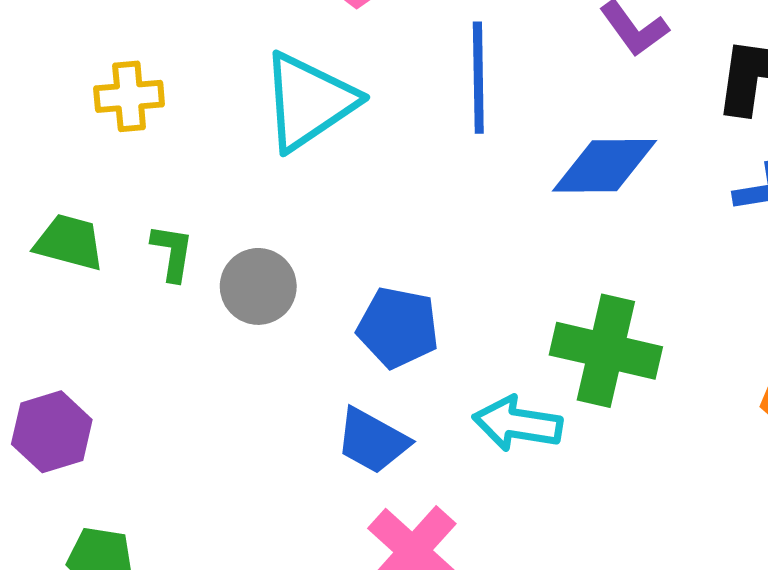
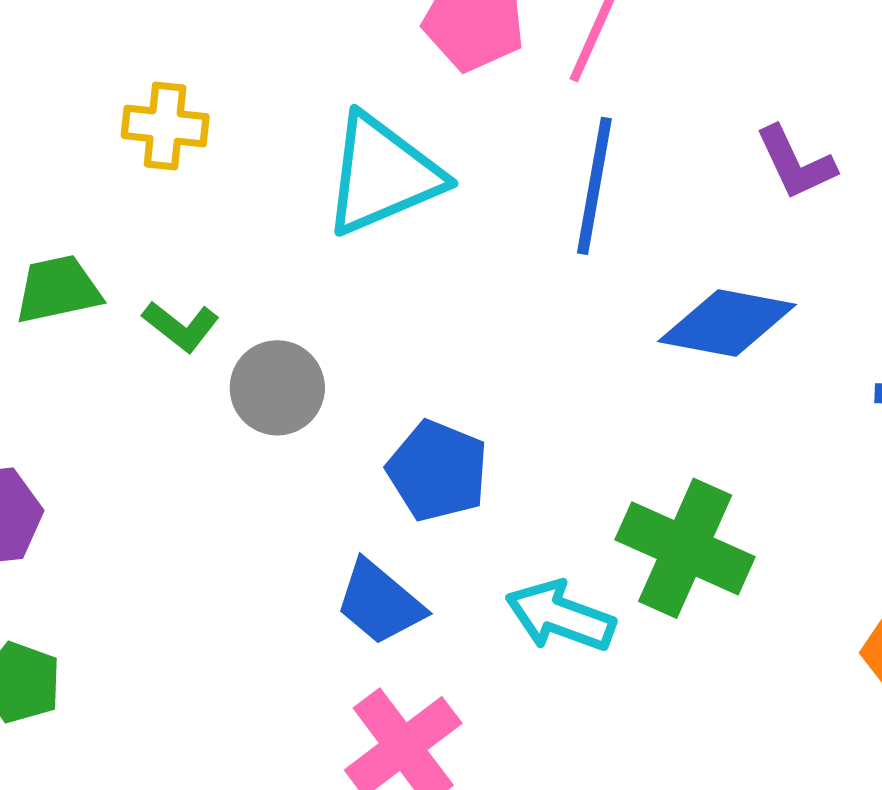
green trapezoid: (69, 242) -> (58, 289), turned -38
green L-shape: (172, 252) -> (181, 326), turned 108

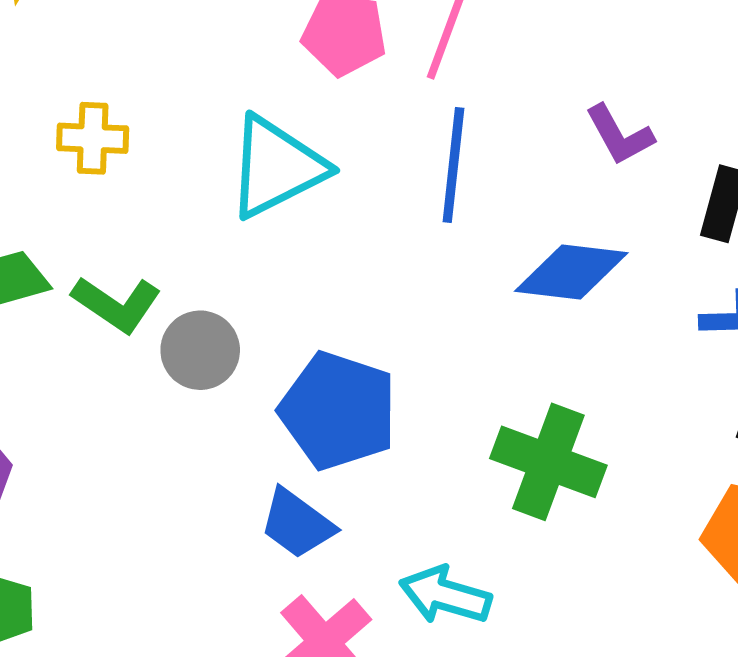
green L-shape: (181, 326) -> (117, 304), size x1.4
blue pentagon: (438, 471) -> (338, 411), size x1.4
cyan arrow: (560, 616) -> (445, 595), moved

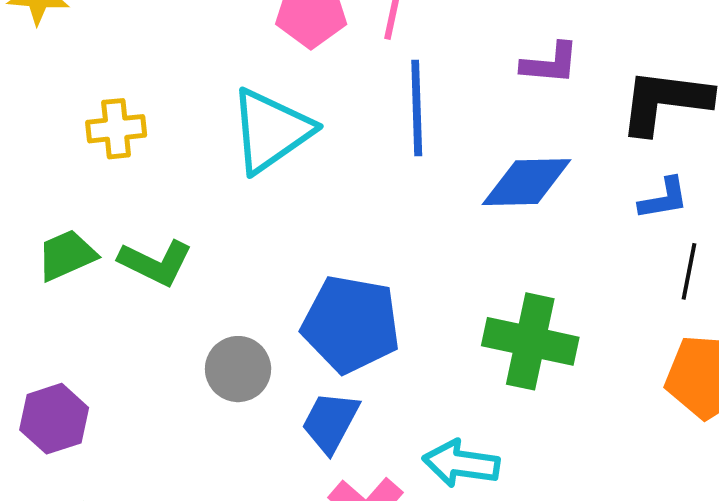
purple L-shape: (620, 135) -> (550, 63), turned -48
gray circle: (200, 350) -> (238, 369), moved
blue trapezoid: (297, 524) -> (330, 422), turned 90

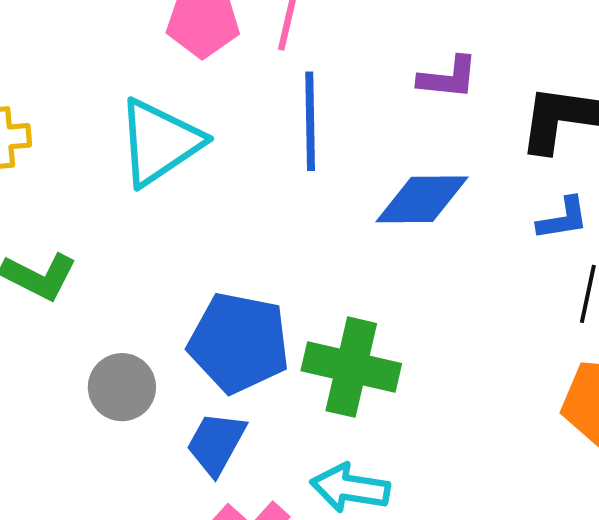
green cross: (530, 341) -> (351, 367), moved

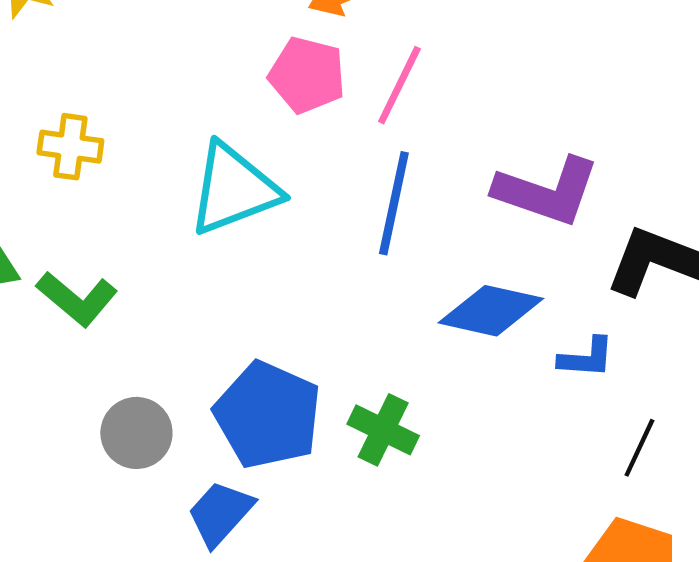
purple L-shape: (448, 78) -> (547, 191), size x1.6
blue L-shape: (563, 219) -> (586, 358), moved
green cross: (351, 367) -> (383, 430), moved, size x0.7

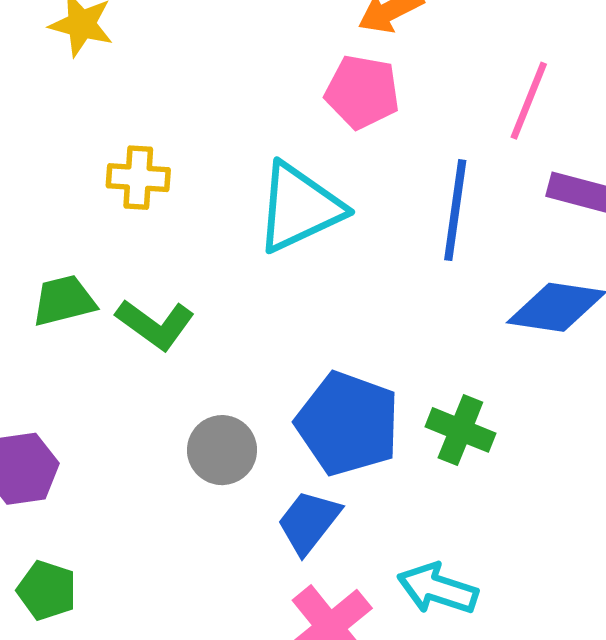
pink line: (399, 85) -> (529, 101), moved

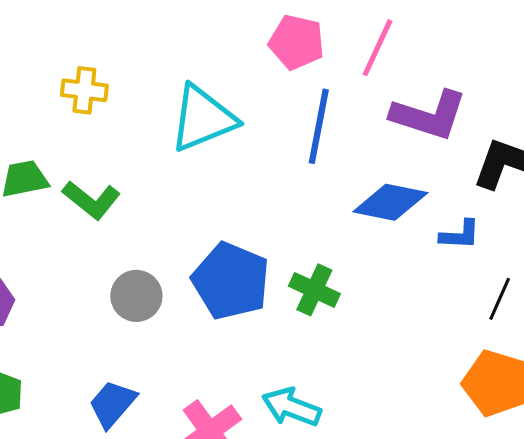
pink pentagon: (362, 92) -> (297, 42), moved
blue trapezoid: (309, 522) -> (112, 404), moved

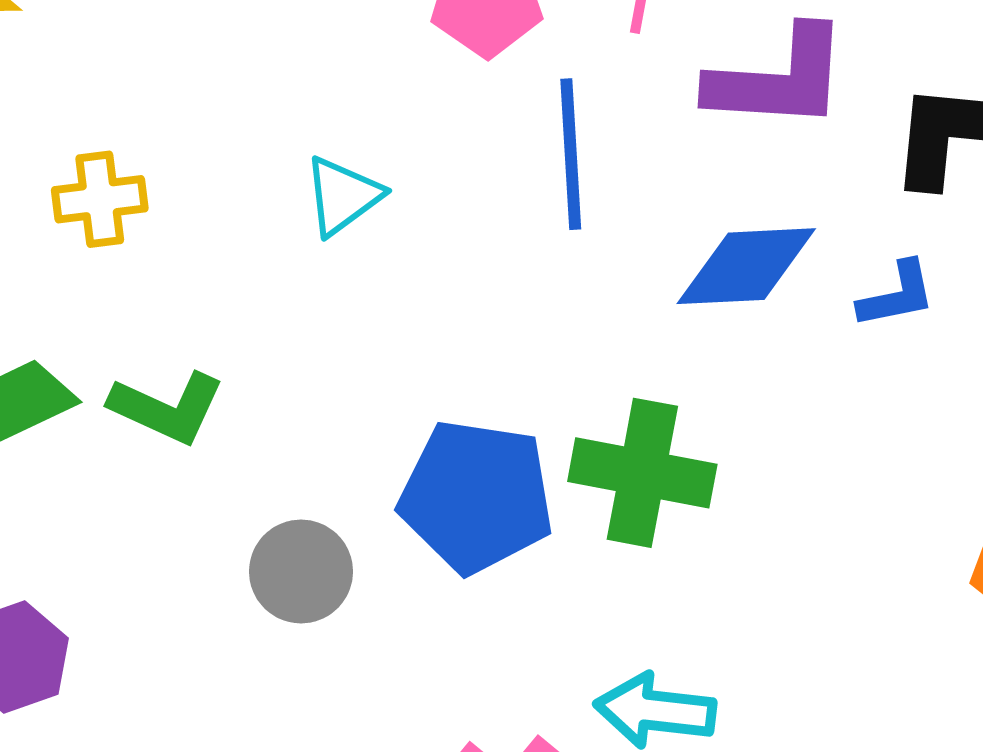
cyan triangle: (203, 119) -> (343, 196), size x0.6
green cross: (314, 290) -> (642, 473), size x1.4

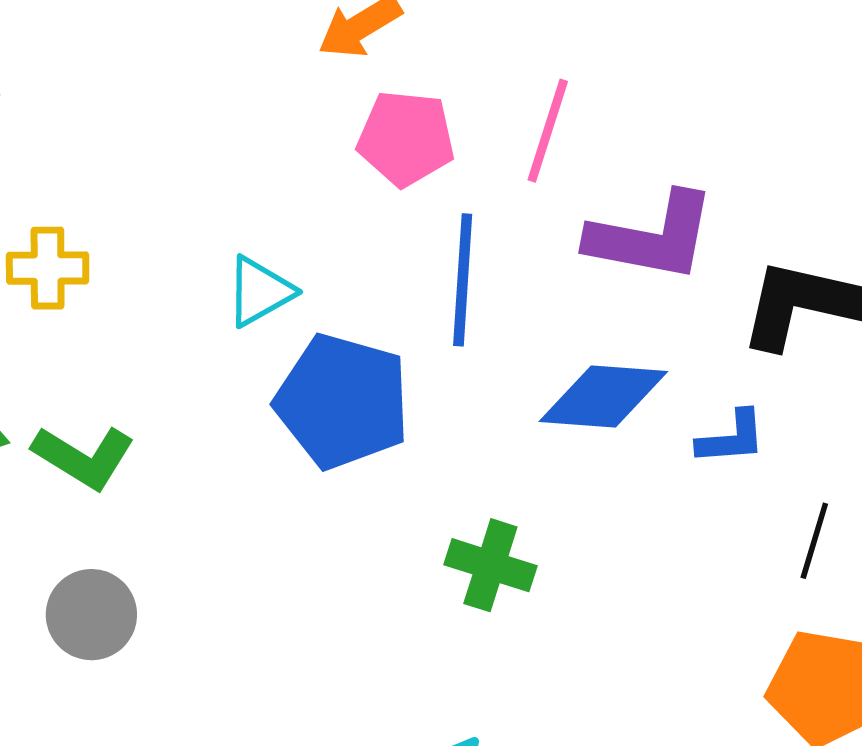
green cross: (642, 473) -> (490, 565), size x0.7
blue pentagon: (476, 496) -> (342, 401), moved
gray circle: (301, 571) -> (91, 615), moved

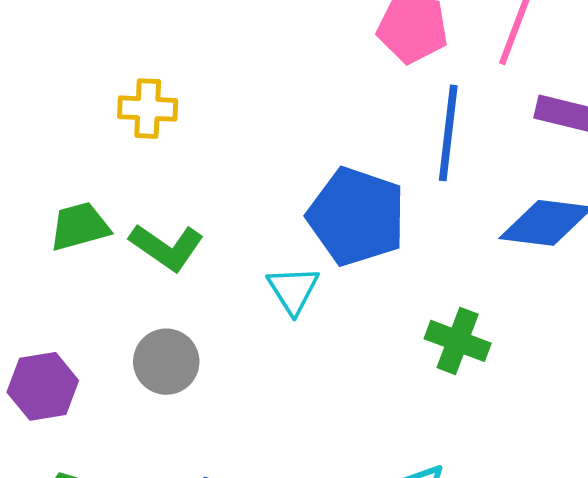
cyan triangle: (260, 291) -> (293, 290), moved, turned -36

